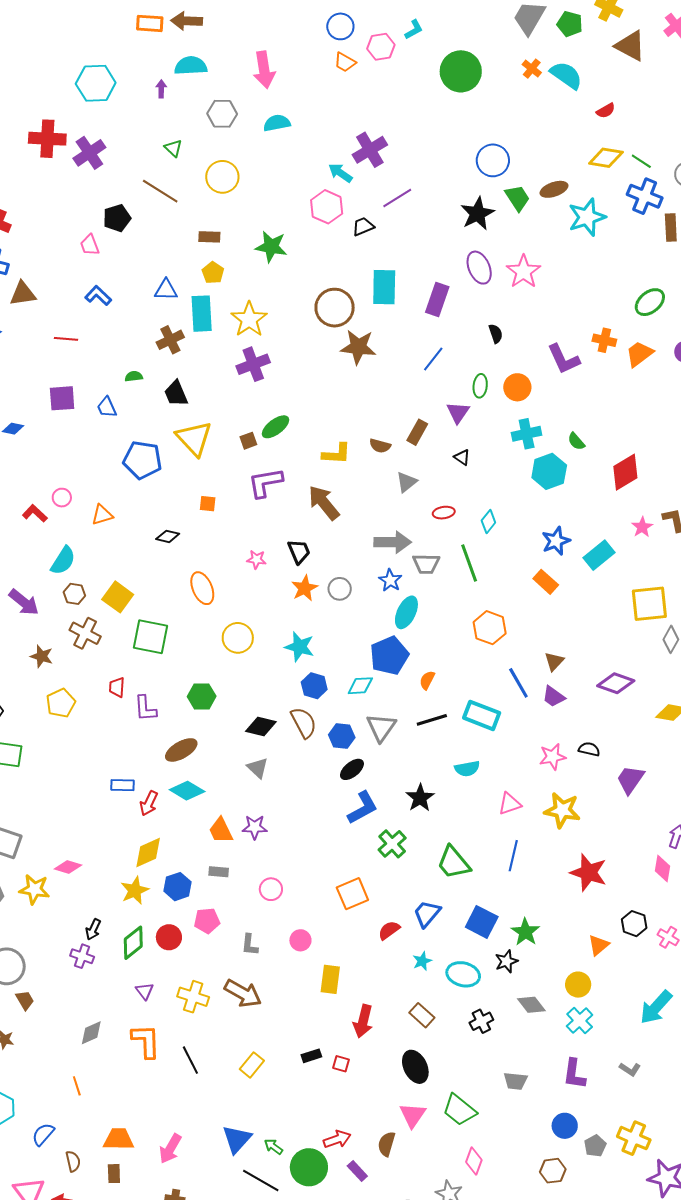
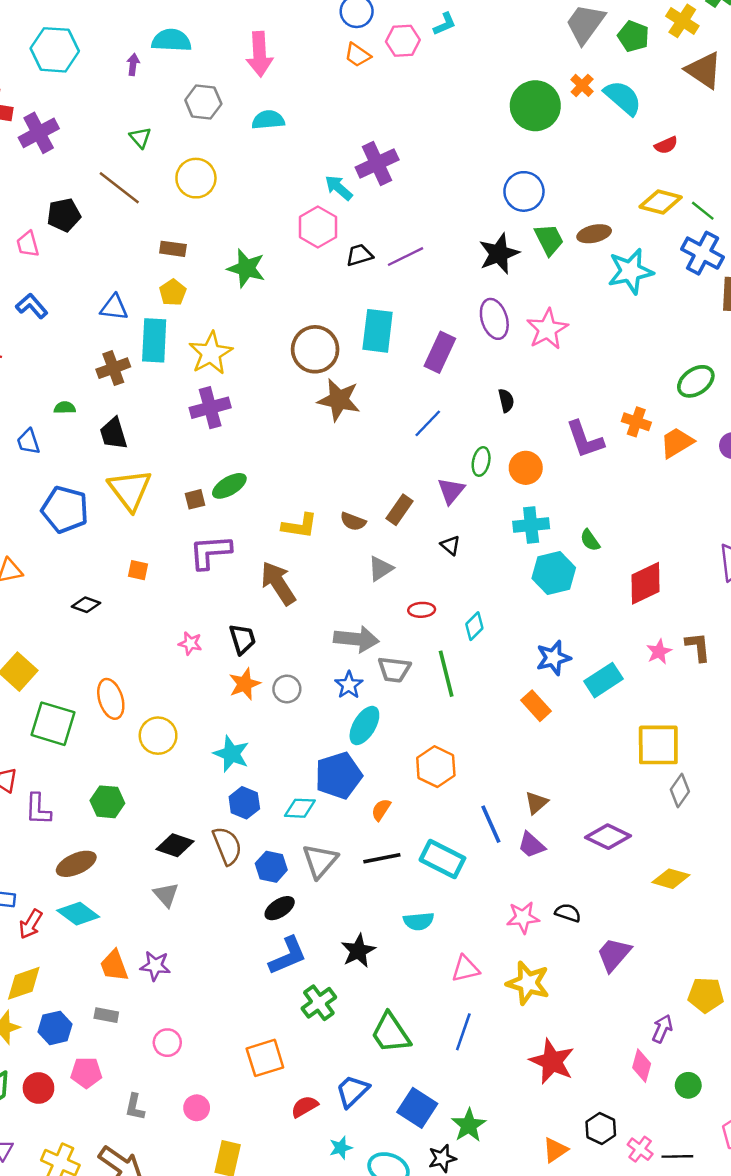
green circle: (461, 71) -> (535, 106), moved
purple line: (397, 198) -> (405, 257), moved
orange ellipse: (202, 588) -> (111, 699), moved
orange hexagon: (490, 628) -> (436, 767), moved

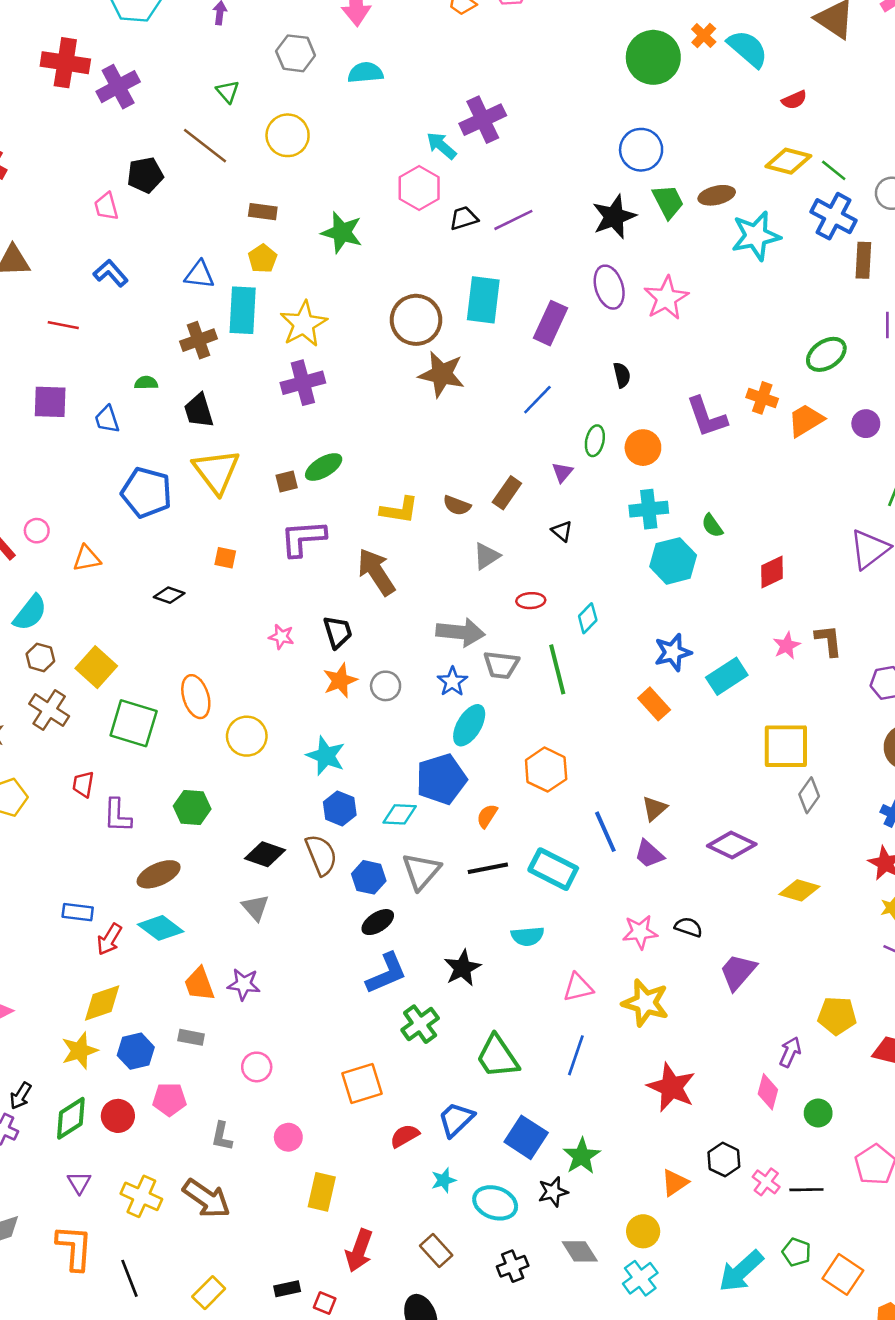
purple triangle: (451, 491) -> (562, 472), size x0.7
red diamond: (646, 583) -> (772, 572), size x0.7

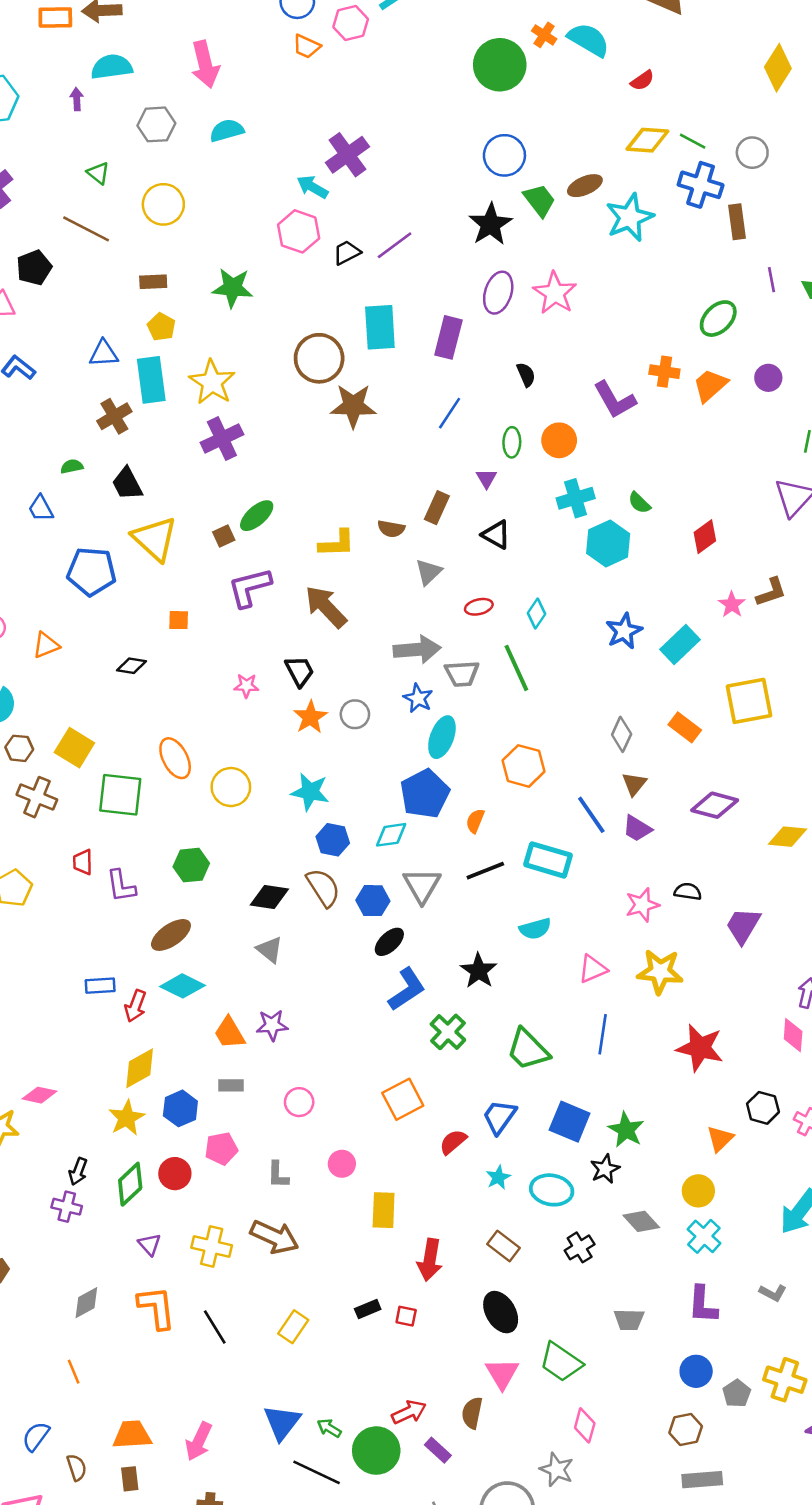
purple ellipse: (609, 287) -> (498, 293), turned 45
black triangle: (562, 531) -> (496, 535), size x1.4
brown L-shape: (829, 641) -> (771, 592), turned 88
orange rectangle: (654, 704) -> (685, 727), moved
gray diamond: (809, 795) -> (622, 734), moved

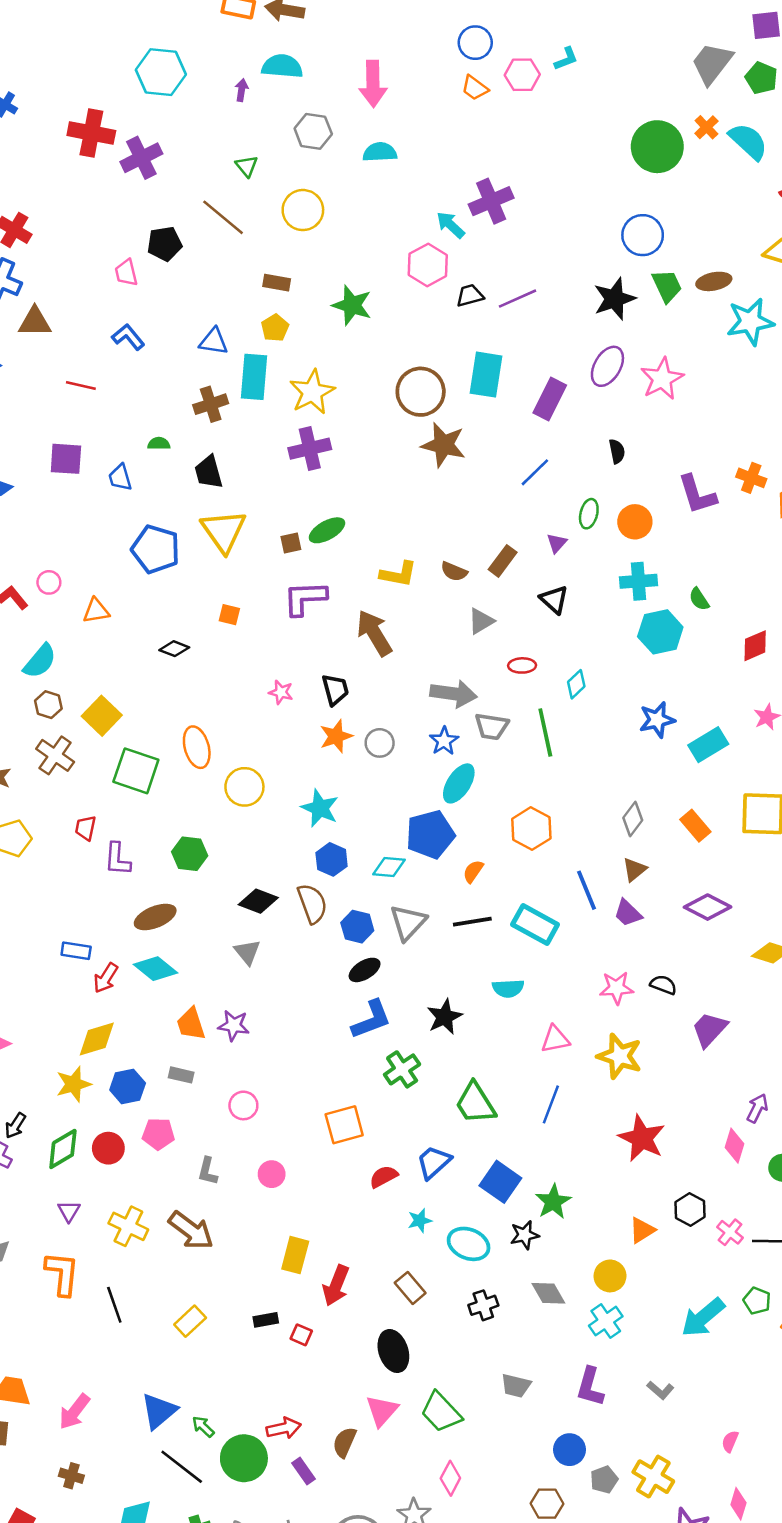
yellow rectangle: (384, 1210) -> (295, 1255), moved

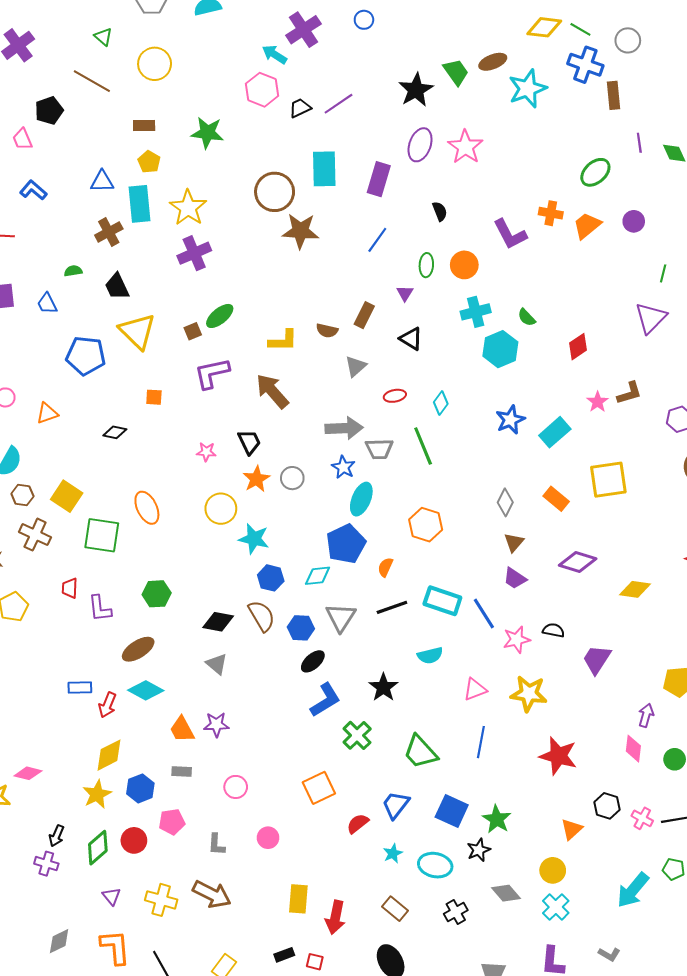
blue circle: (643, 235) -> (364, 20), moved, size x0.6
yellow circle: (244, 787) -> (221, 509), moved
blue line: (586, 890) -> (484, 613), moved

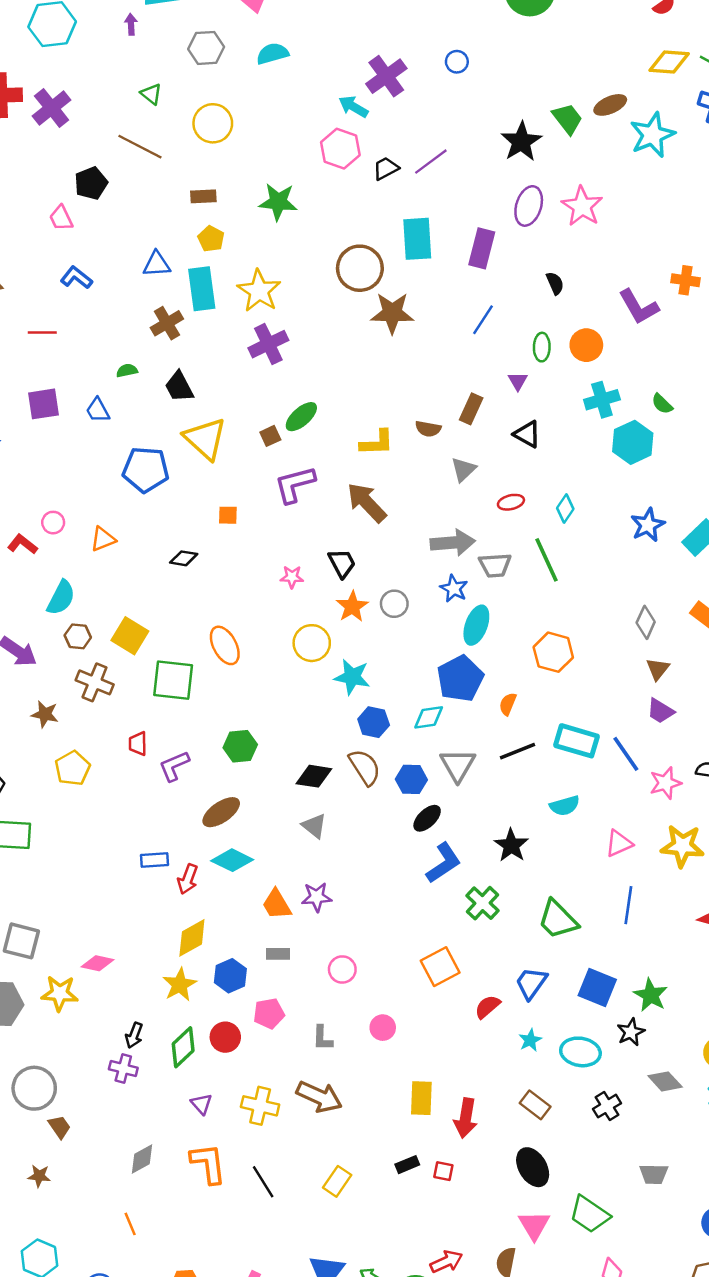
purple L-shape: (100, 608) -> (174, 766), turned 76

